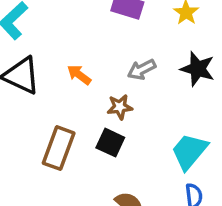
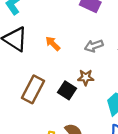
brown star: (120, 107) -> (86, 77), moved

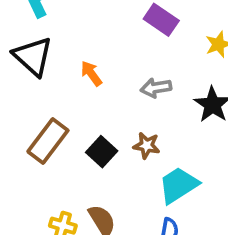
brown star: (86, 77) -> (147, 146), moved

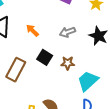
black square: (102, 152) -> (45, 57), moved

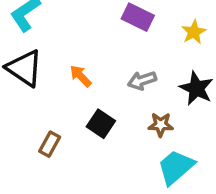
brown star: (68, 63) -> (161, 125), moved
brown rectangle: (16, 70) -> (50, 144), size x0.6

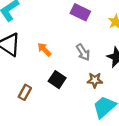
gray arrow: (142, 80) -> (83, 52), turned -105

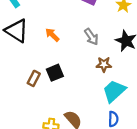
black square: (57, 80) -> (55, 73), moved, turned 35

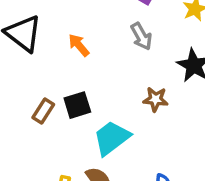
gray arrow: (91, 37) -> (141, 36), moved
cyan trapezoid: (114, 91) -> (112, 138), moved

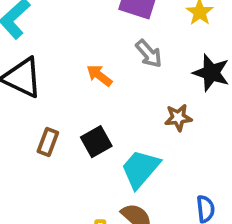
orange arrow: (79, 45) -> (99, 75), moved
brown rectangle: (43, 111) -> (48, 142), moved

